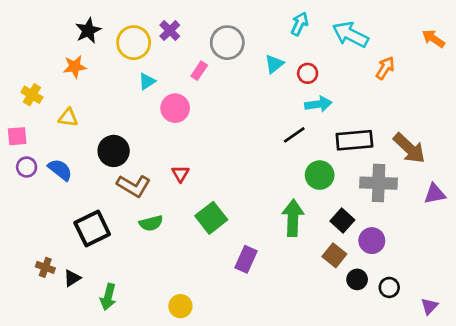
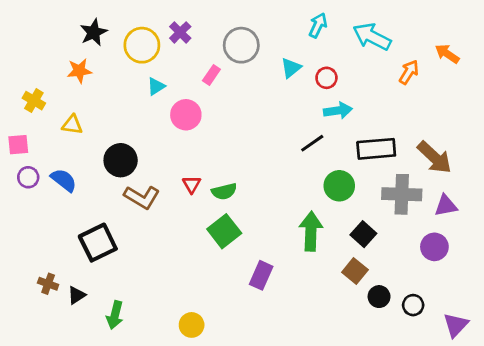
orange arrow: (433, 39) -> (447, 54), moved
purple triangle: (435, 194) -> (446, 206), moved
green semicircle: (151, 223) -> (224, 191), moved
purple circle: (372, 241) -> (434, 247), moved
purple triangle: (429, 306) -> (456, 325), size x1.4

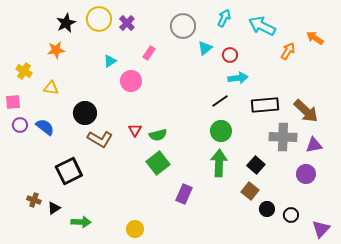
yellow circle: (142, 45) -> (99, 19), moved
gray circle: (241, 45) -> (183, 26), moved
green circle: (339, 186) -> (221, 131), moved
green arrow: (115, 315) -> (81, 222), turned -102

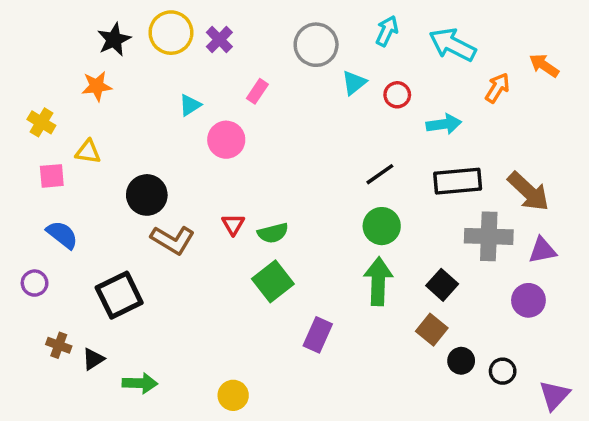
cyan arrow: (238, 78) -> (444, 124), moved
pink square: (13, 102) -> (52, 176), moved
purple circle: (20, 125) -> (35, 283), moved
blue semicircle: (45, 127) -> (62, 235), moved

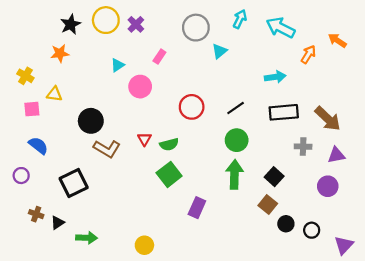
red circle: (397, 95) -> (192, 107), moved, size x1.5
gray cross: (489, 236) -> (303, 147), size x0.6

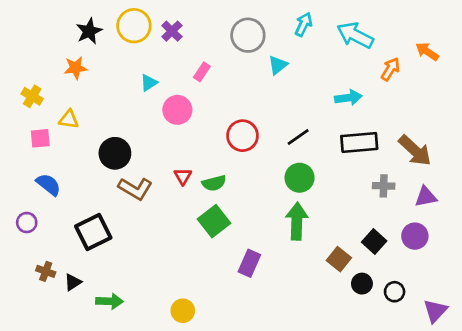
black square: (274, 177) -> (374, 242), moved

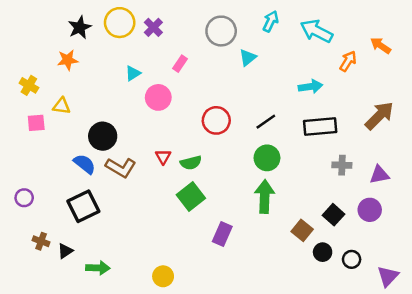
brown arrow: (415, 151) -> (379, 116), moved, turned -88
blue semicircle: (48, 185) -> (85, 164), moved

